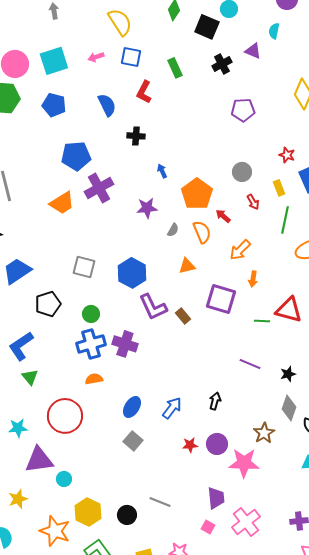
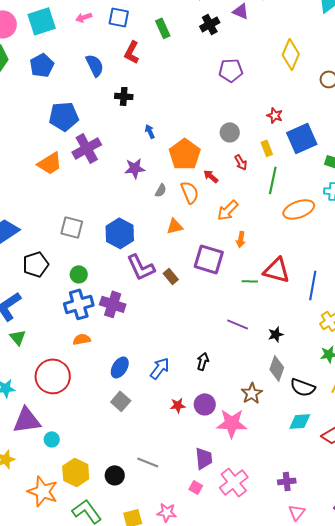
blue pentagon: (54, 105) -> (42, 65), turned 30

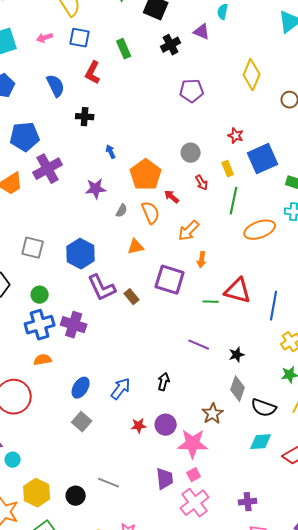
pink square: (196, 487) -> (194, 475), moved, turned 32

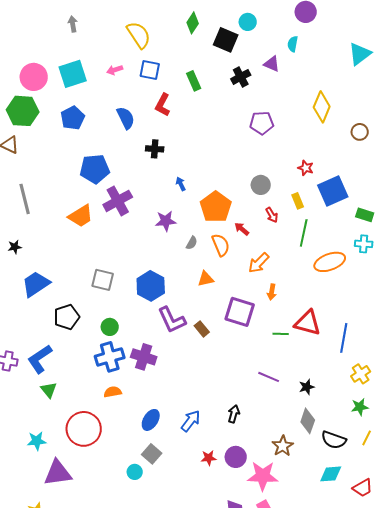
cyan circle: (13, 460) -> (135, 472), moved

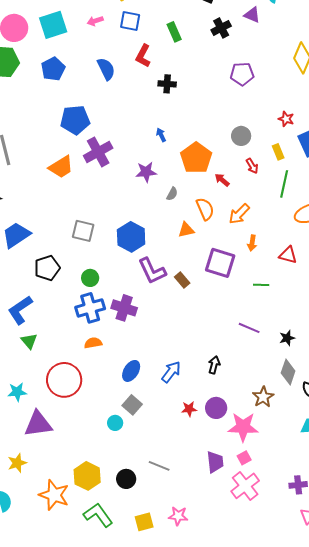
black cross: (155, 149) -> (167, 84), moved
orange semicircle: (221, 245) -> (205, 209), moved
red triangle: (308, 323) -> (288, 255), moved, size x0.7

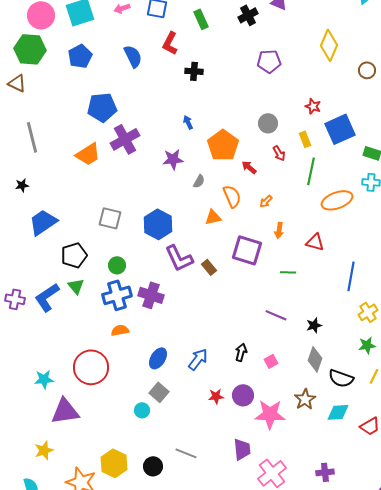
orange arrow: (239, 214) -> (266, 201), size x0.6
green triangle: (29, 341) -> (76, 286), moved
brown star: (263, 397) -> (305, 399), moved
pink square: (244, 458) -> (271, 361), moved

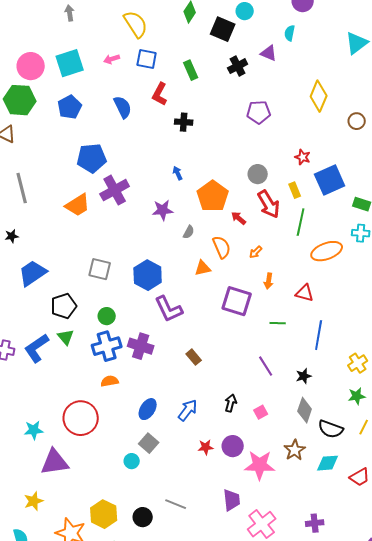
red arrow: (279, 153) -> (269, 204), size x1.8
brown rectangle: (209, 267) -> (194, 357), moved
blue line: (351, 276) -> (319, 335), moved
purple line: (276, 315) -> (266, 366), turned 35

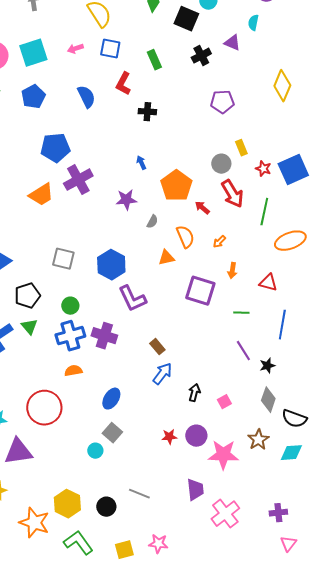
red star: (303, 157) -> (263, 169), moved
yellow rectangle: (295, 190) -> (241, 148), moved
purple line: (266, 366) -> (243, 351), moved
blue arrow: (188, 410) -> (162, 374), moved

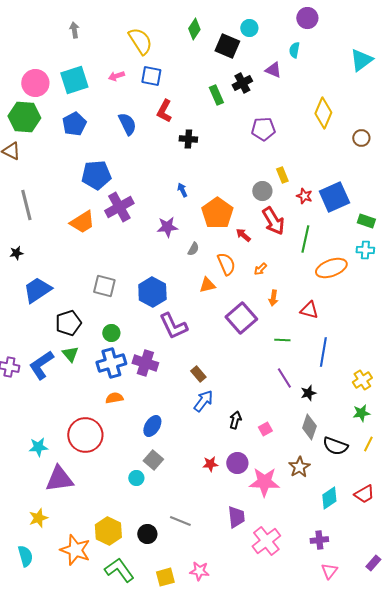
green rectangle: (154, 60) -> (216, 95), moved
purple square: (200, 291) -> (241, 318), turned 32
cyan diamond: (291, 453) -> (329, 498), moved, turned -30

